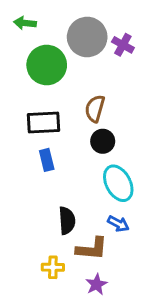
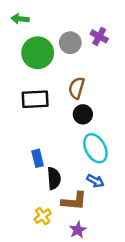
gray circle: (87, 37) -> (70, 43), moved, size x0.7
blue rectangle: (47, 160) -> (38, 158), moved
yellow cross: (53, 267) -> (43, 216), turned -36

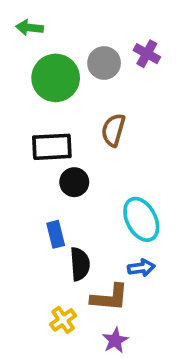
black circle: (83, 114) -> (74, 182), moved
blue arrow: (95, 181) -> (141, 268), turned -36

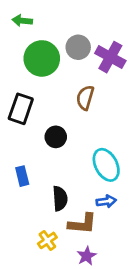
purple cross: (147, 54) -> (110, 57), moved, size x1.5
black rectangle: (52, 147) -> (21, 109), moved, turned -68
blue rectangle: (56, 234) -> (22, 176), moved

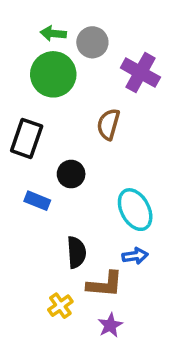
green arrow: (22, 21) -> (53, 33), moved
gray circle: (78, 47) -> (92, 42), moved
blue rectangle: (22, 176) -> (37, 201), moved, turned -54

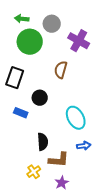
green arrow: (53, 33) -> (22, 19), moved
blue arrow: (135, 256) -> (84, 146), moved

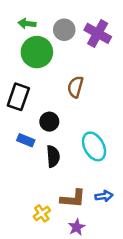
purple cross: (79, 41) -> (98, 33), moved
black semicircle: (43, 142) -> (53, 156), moved
blue arrow: (84, 146) -> (104, 196), moved

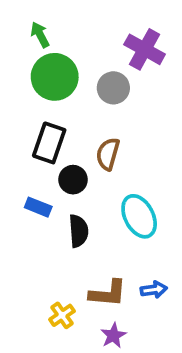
green arrow: (27, 24) -> (40, 35), turned 56
gray circle: (64, 30) -> (113, 88), moved
brown semicircle: (75, 87) -> (108, 154), moved
black rectangle: (18, 97) -> (49, 143), moved

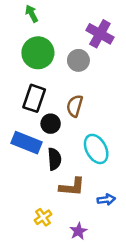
green arrow: (40, 35) -> (32, 14), moved
blue rectangle: (38, 207) -> (27, 143), size x1.6
brown L-shape: (108, 293) -> (72, 187), moved

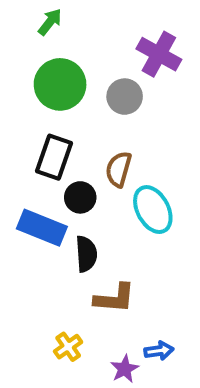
green arrow: (32, 14) -> (50, 22), turned 66
cyan ellipse: (96, 149) -> (153, 210), moved
blue arrow: (106, 200) -> (159, 351), moved

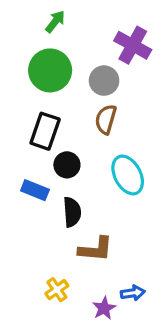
green arrow: (50, 22) -> (55, 22), moved
brown semicircle: (119, 169) -> (106, 119), moved
blue rectangle: (42, 228) -> (35, 190), size x0.7

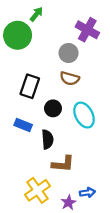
green circle: (50, 70) -> (18, 35), moved
brown semicircle: (106, 119) -> (70, 78), turned -90
black circle: (67, 165) -> (53, 108), moved
yellow cross: (57, 290) -> (37, 190), size x1.6

